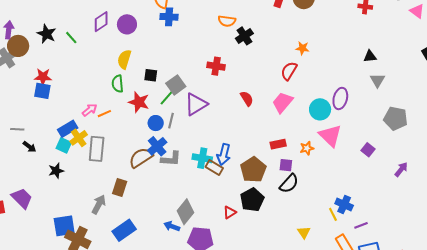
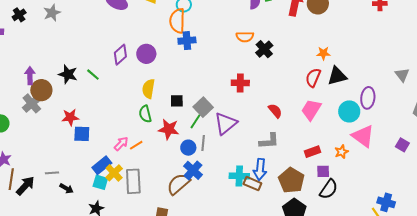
black triangle: (370, 56) -> (337, 76), moved, size x1.5
blue square: (42, 91) -> (82, 134), moved
gray L-shape: (171, 159) -> (269, 141), moved

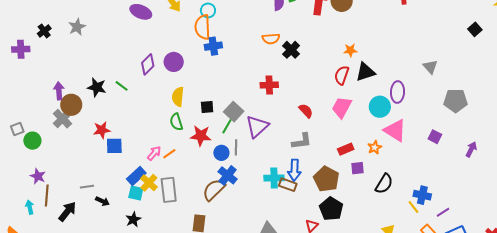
black arrow: (25, 186) -> (67, 212), moved
black semicircle: (329, 189) -> (384, 184), moved

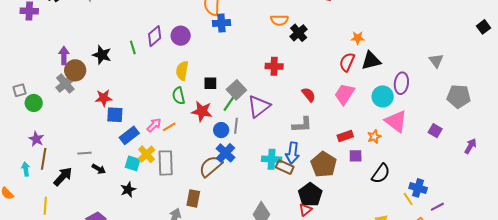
green line: (122, 86) -> (133, 47), moved, turned 32
blue rectangle: (136, 176) -> (129, 135), moved
black pentagon: (331, 209) -> (310, 195), moved

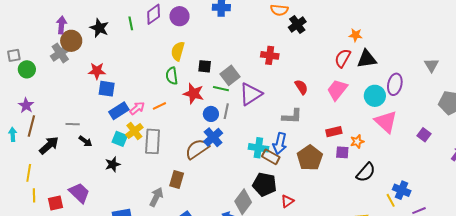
green line: (229, 104) -> (221, 89), turned 63
pink arrow: (154, 125) -> (137, 108), moved
orange star: (374, 137) -> (357, 142), moved
black pentagon: (310, 195) -> (265, 184), moved, turned -30

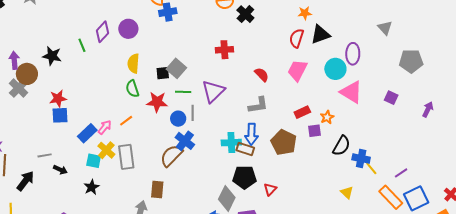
gray square: (230, 75) -> (176, 68), moved
blue square: (107, 89) -> (60, 115), moved
blue cross: (402, 190) -> (361, 159), moved

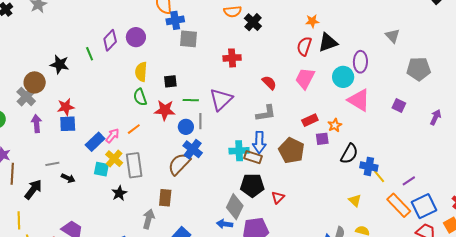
purple arrow: (14, 60) -> (36, 124), moved
gray square: (176, 68) -> (189, 39), moved, turned -36
black star: (92, 187) -> (119, 193), moved

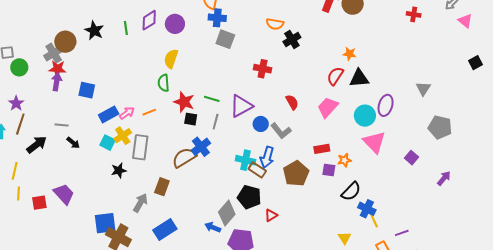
black square: (170, 81) -> (191, 119), moved
red star: (66, 107) -> (57, 69), moved
gray L-shape: (266, 113) -> (281, 131), turned 45
blue circle: (186, 127) -> (261, 124), moved

